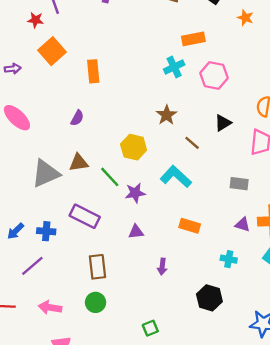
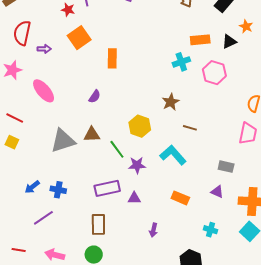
black triangle: (223, 123) -> (229, 42), moved
brown line: (192, 143) -> (190, 128), turned -32
purple rectangle: (85, 216) -> (107, 188), moved, turned -45
purple triangle: (243, 225) -> (217, 192), moved

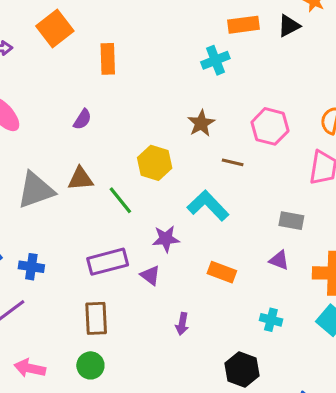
pink hexagon: (214, 73) -> (270, 126), moved
purple star: (137, 165) -> (166, 239), moved
purple triangle: (134, 198) -> (150, 275), turned 40

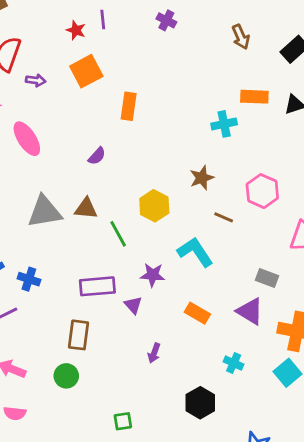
purple triangle: (279, 260) -> (250, 311), size x1.5

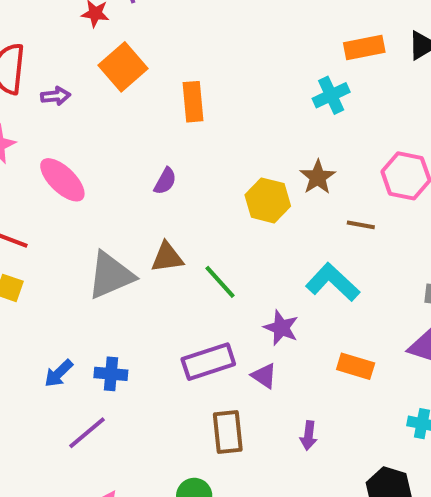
yellow hexagon: (154, 206) -> (268, 200), moved
purple star: (153, 275) -> (281, 328), turned 30
brown rectangle: (79, 335) -> (228, 432), moved

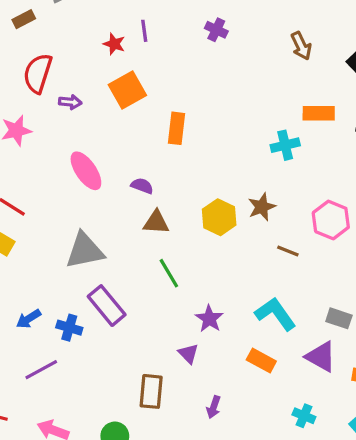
pink ellipse: (62, 180) -> (86, 171), moved
purple semicircle: (165, 181) -> (142, 186), turned -110
brown triangle: (167, 257) -> (156, 222), moved
cyan L-shape: (333, 282) -> (275, 314), moved
purple rectangle: (208, 362) -> (107, 306), moved, turned 57

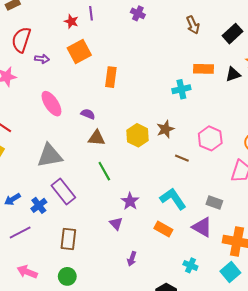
blue cross: (69, 328) -> (39, 205), turned 35
brown rectangle: (151, 391) -> (68, 239), moved

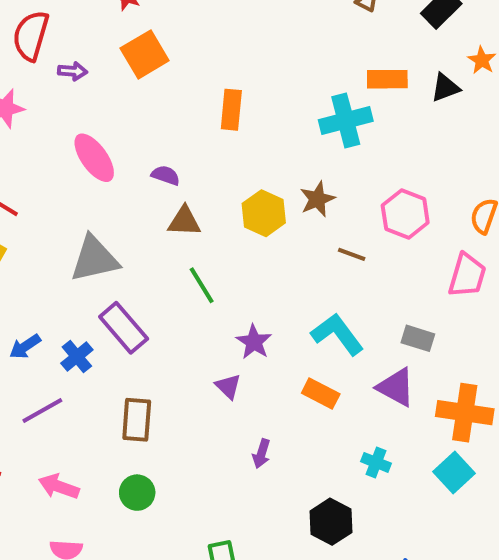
orange rectangle: (111, 77) -> (231, 110), moved
cyan cross: (181, 89) -> (346, 120), size x1.4

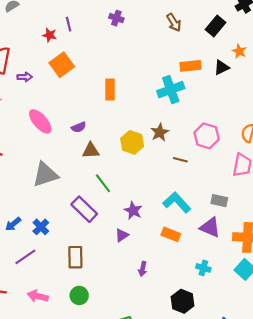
purple semicircle: (166, 175) -> (79, 127), turned 144
purple rectangle: (124, 328) -> (84, 209), moved
purple triangle: (228, 386) -> (122, 235), turned 48

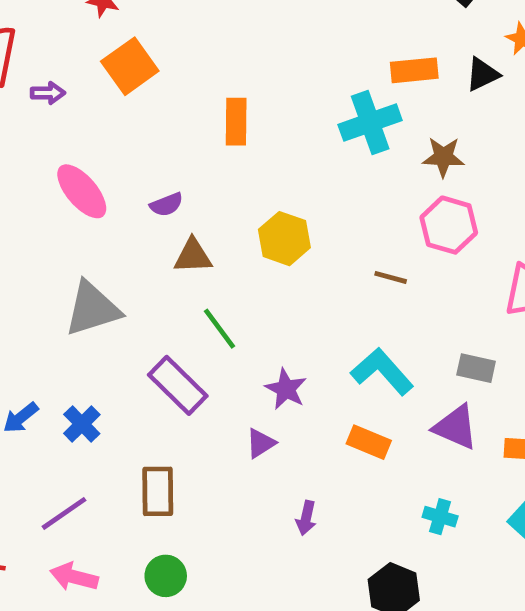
brown star: (160, 132) -> (443, 157), moved, turned 30
purple line: (25, 257) -> (64, 513), moved

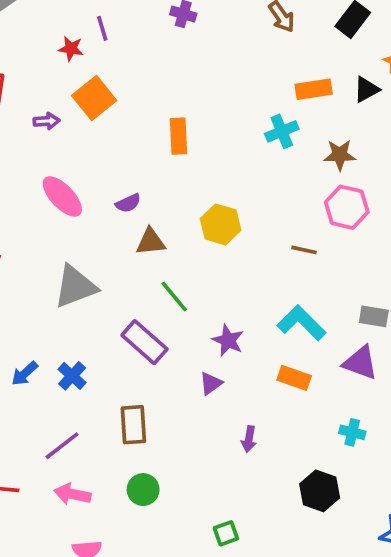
purple arrow: (48, 93) -> (46, 121), moved
cyan cross: (370, 122) -> (282, 131), size x0.7

